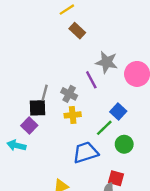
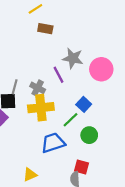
brown rectangle: (77, 31) -> (45, 29), turned -32
yellow cross: (73, 115) -> (41, 108), size x1.6

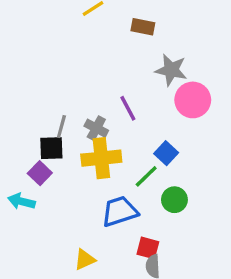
brown rectangle: (45, 29) -> (143, 27), moved
gray star: (73, 58) -> (171, 70), moved
red square: (82, 167) -> (148, 248), moved

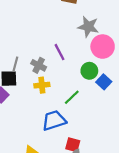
blue square: (166, 153) -> (104, 82), moved
yellow cross: (101, 158) -> (42, 85), size x0.6
green circle: (174, 200) -> (89, 71), moved

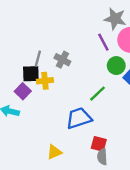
purple line: (60, 52) -> (103, 42), moved
yellow cross: (42, 85) -> (45, 81), moved

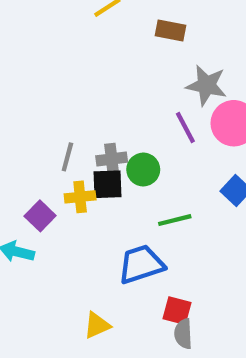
gray cross: (62, 60) -> (112, 159), turned -35
green circle: (116, 66) -> (143, 170), moved
black square: (31, 74) -> (107, 184), moved
green line: (98, 94) -> (175, 220), turned 30

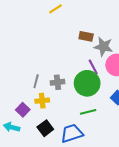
brown rectangle: (171, 31) -> (86, 36), moved
green circle: (143, 170) -> (87, 83), moved, size x1.6
black square: (107, 184) -> (45, 128), moved, turned -35

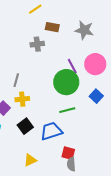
brown rectangle: (86, 36) -> (52, 27), moved
gray star: (103, 47) -> (84, 30), moved
gray cross: (58, 82) -> (37, 44), moved

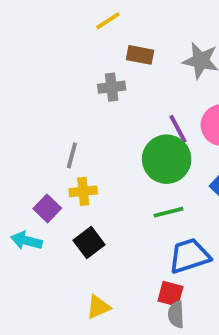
blue trapezoid: (51, 131) -> (189, 256), moved

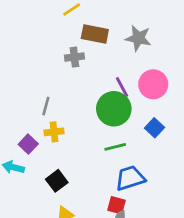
brown rectangle: (140, 55) -> (95, 34), size x1.4
black square: (89, 243) -> (57, 181), moved

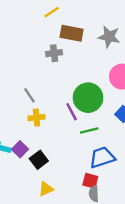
purple line: (122, 87) -> (72, 112), moved
gray line: (46, 106) -> (29, 95), turned -49
purple square: (28, 144) -> (20, 149), moved

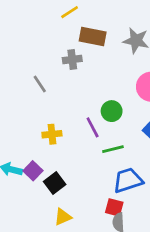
gray line: (29, 95) -> (40, 84), moved
green circle: (88, 98) -> (112, 111), size x0.6

